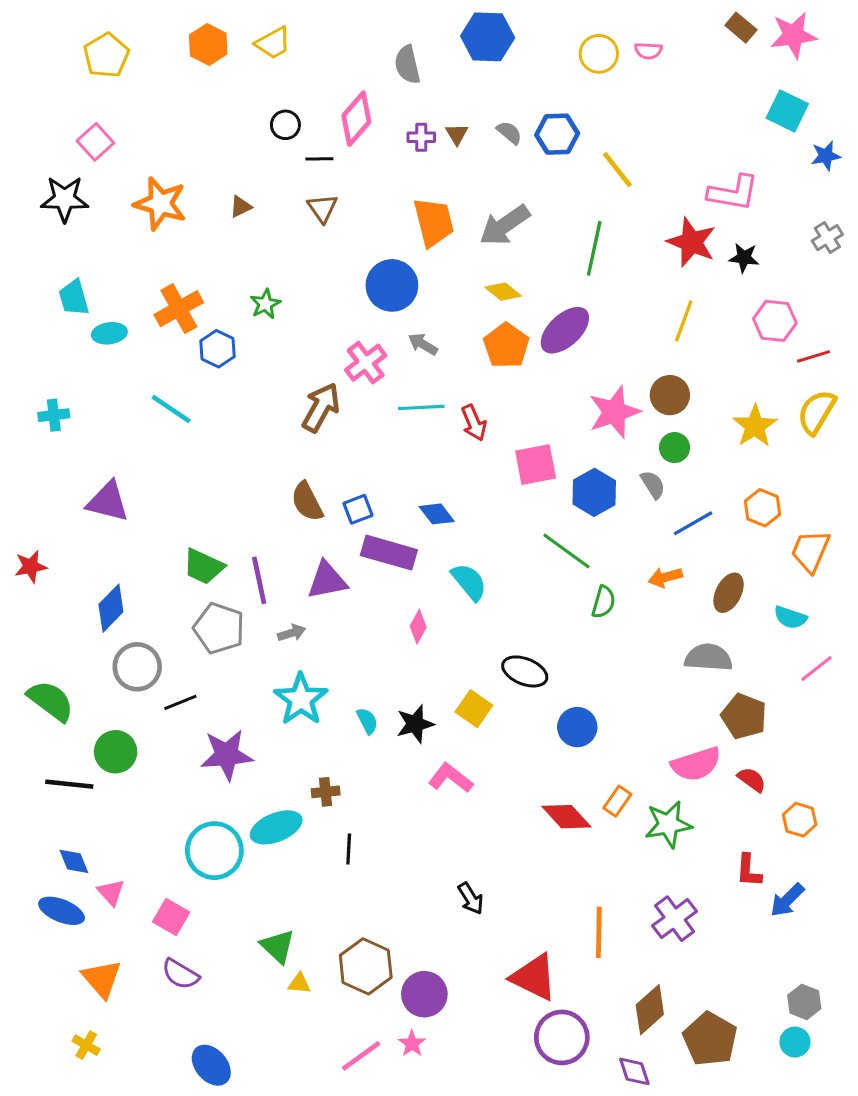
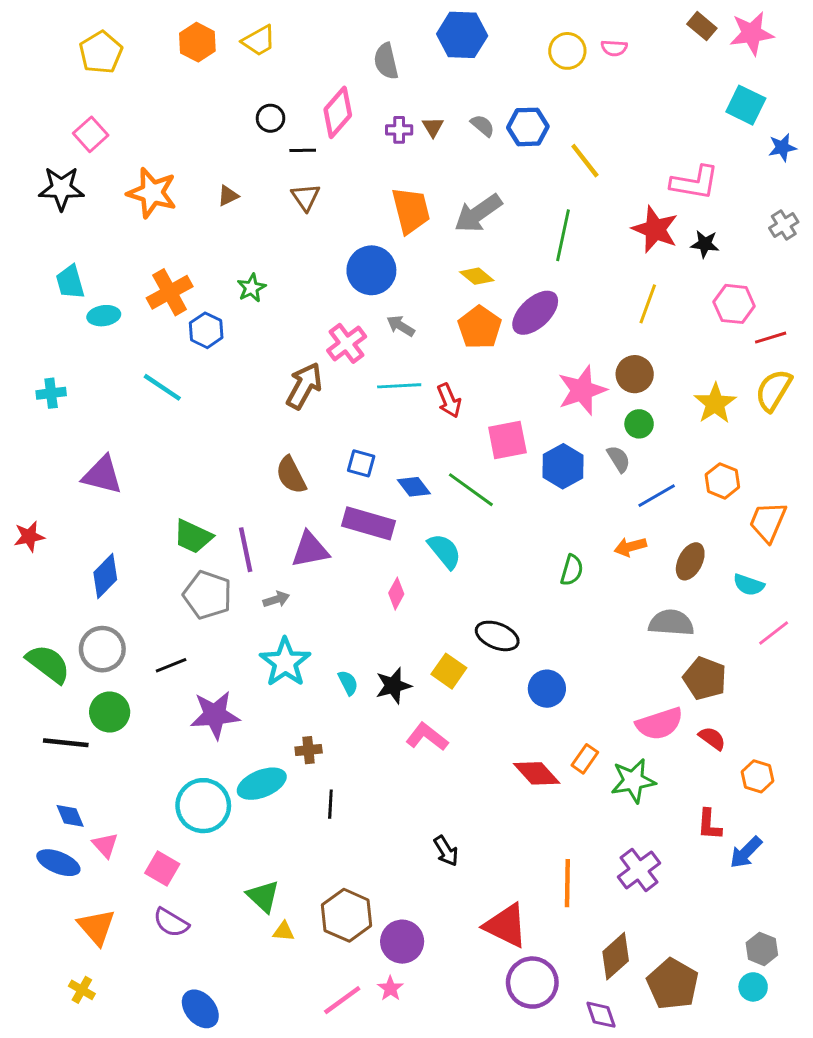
blue square: (358, 509) -> (361, 463), moved, turned 36
green line: (566, 551) -> (471, 490), moved
gray circle: (137, 667) -> (102, 649), moved

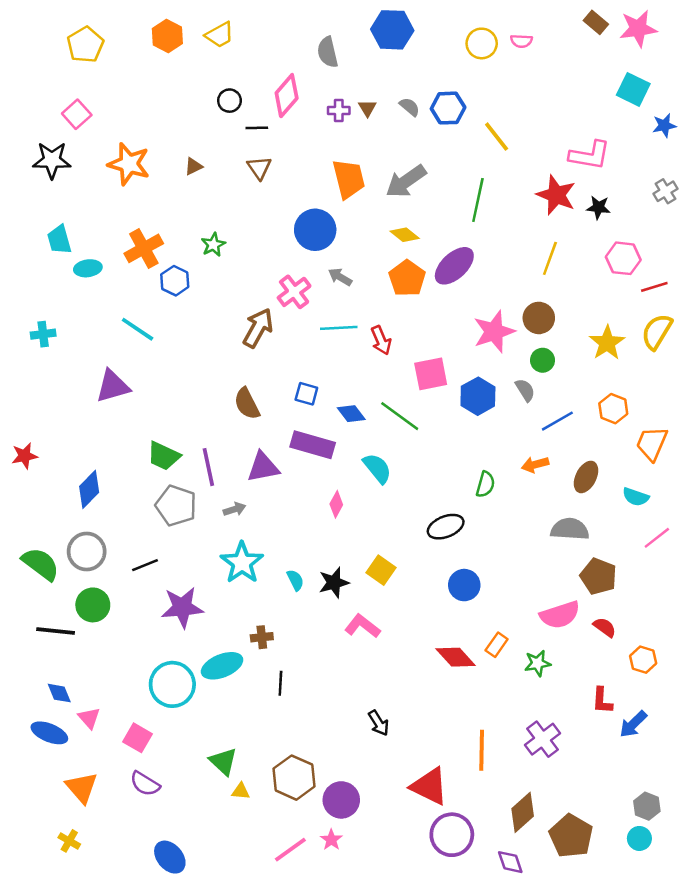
purple triangle: (102, 475) -> (113, 386), moved, turned -30
black ellipse: (497, 636) -> (446, 527), moved, turned -44
green star: (633, 781) -> (538, 663), size x0.7

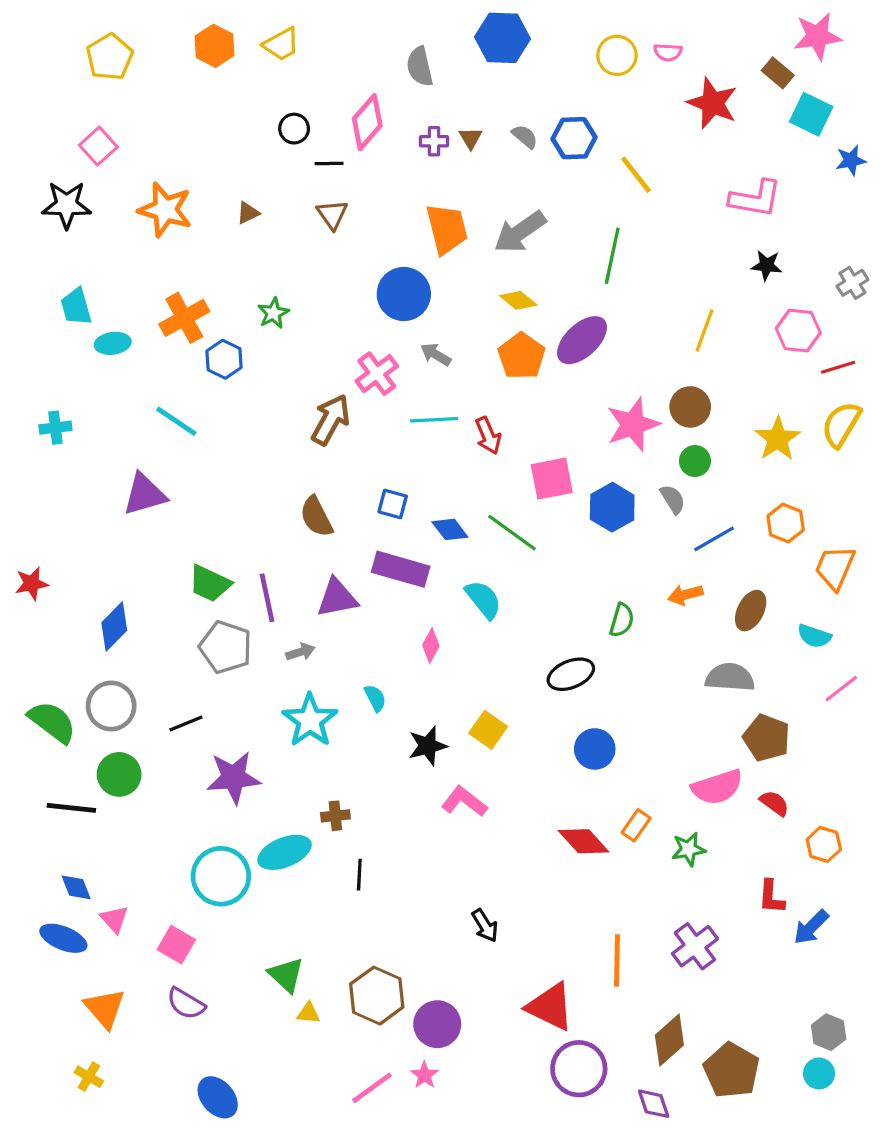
brown rectangle: (596, 22) -> (778, 73), moved
gray cross: (665, 191) -> (852, 283), moved
red star: (556, 195) -> (712, 103), moved
cyan semicircle: (295, 580) -> (375, 698), moved

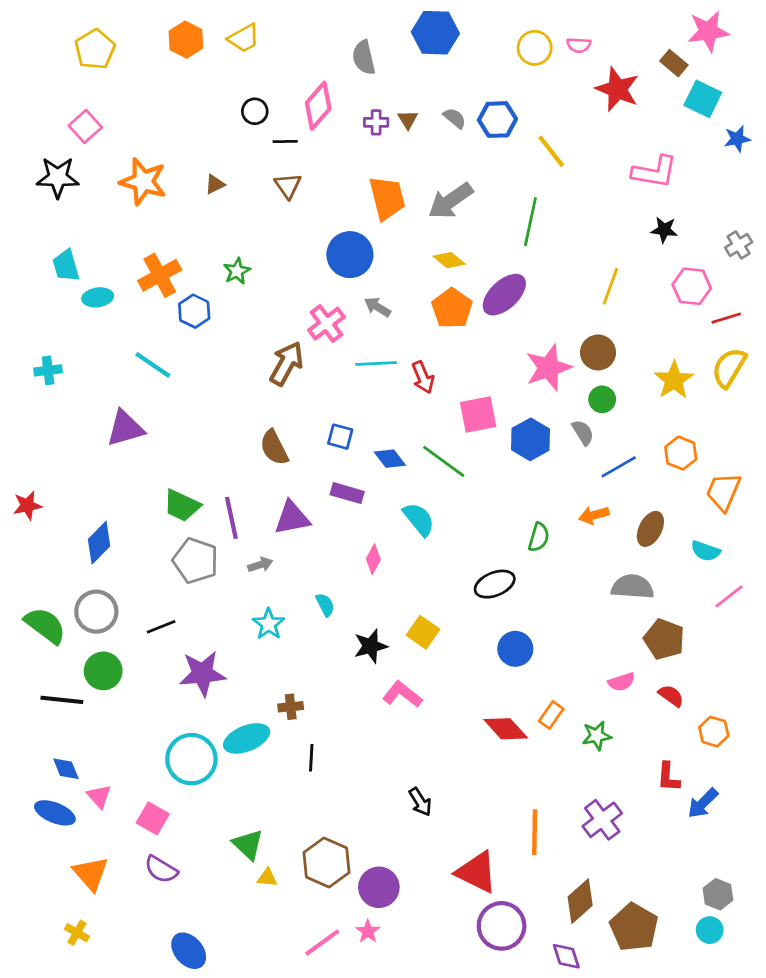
purple rectangle: (401, 569) -> (347, 493), size x0.7
cyan star: (310, 720) -> (269, 624), size x0.7
pink semicircle: (717, 787) -> (621, 682), size x0.6

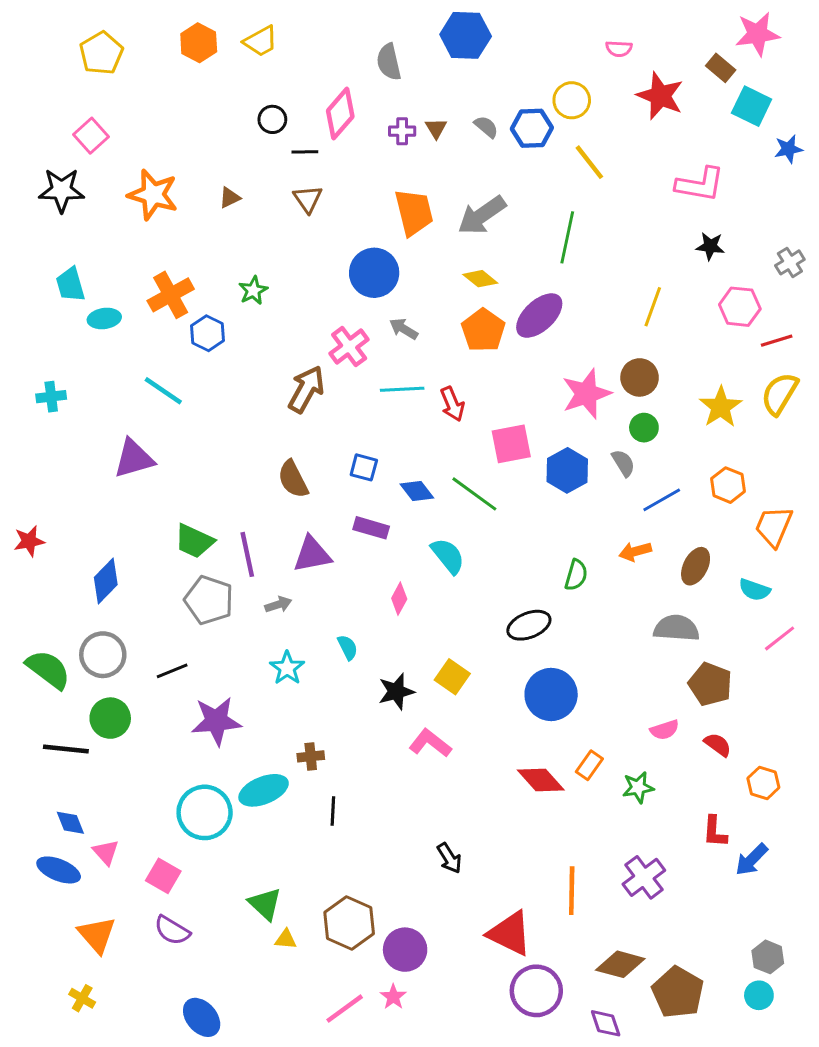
yellow circle: (535, 48) -> (572, 100), moved
blue circle: (515, 649) -> (551, 694), size x1.4
brown diamond: (580, 901) -> (620, 964), turned 57

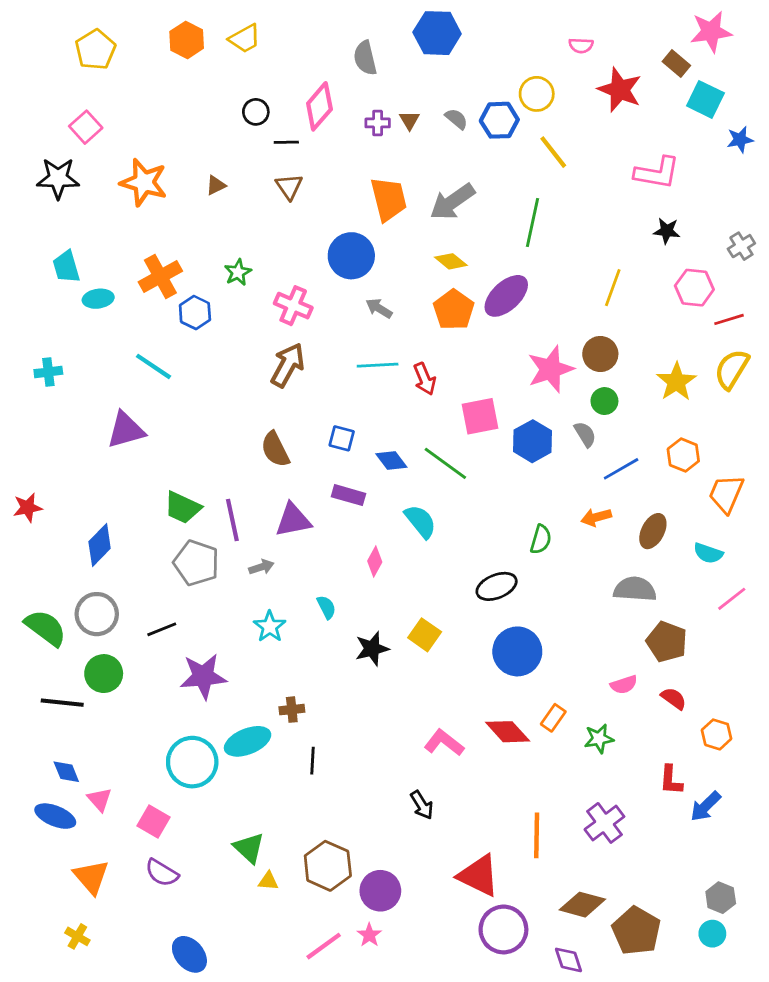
pink cross: (349, 347) -> (293, 306), moved, turned -30
pink L-shape: (430, 743) -> (444, 743), moved

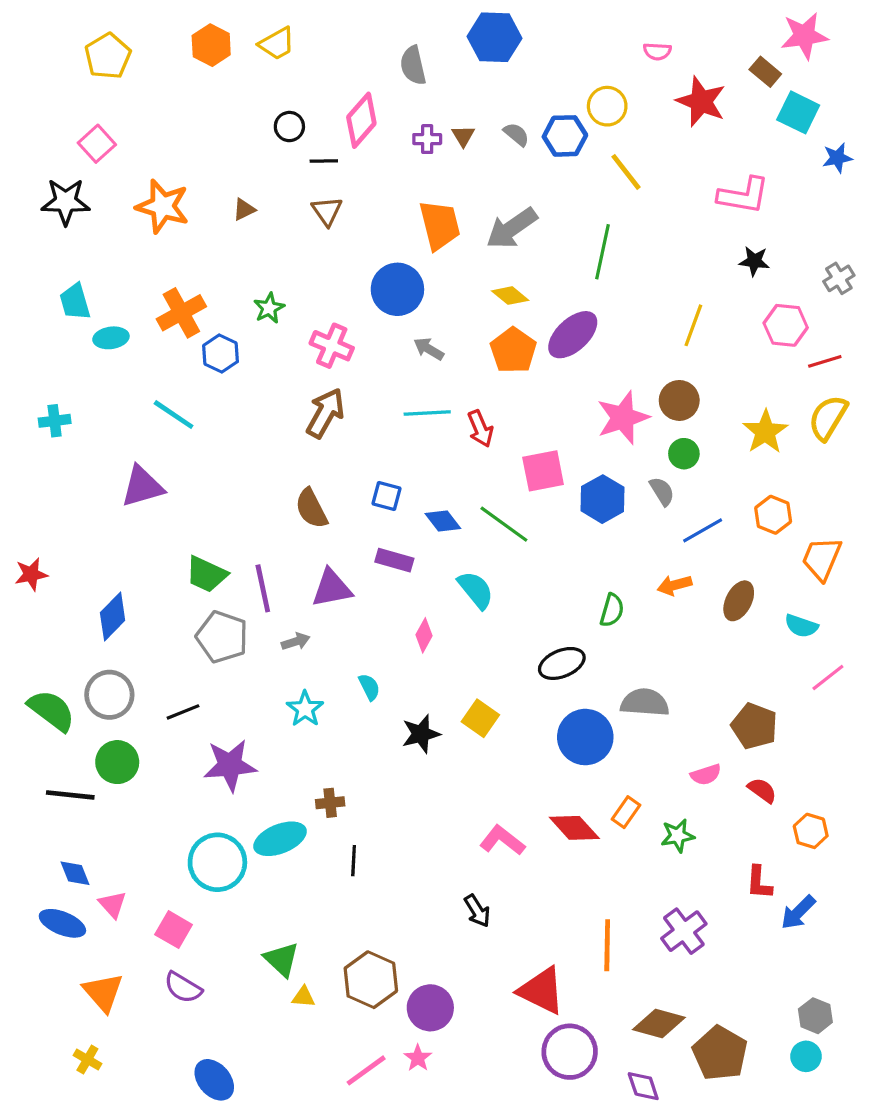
gray semicircle: (635, 589) -> (645, 703), moved

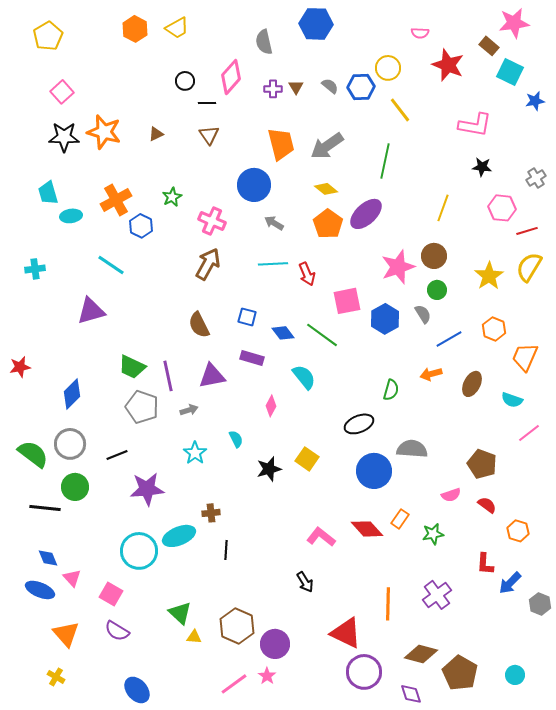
yellow pentagon: (108, 56) -> (48, 36), moved
black star: (66, 202) -> (64, 137), moved
gray hexagon: (815, 1016) -> (540, 604), moved

